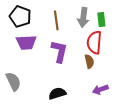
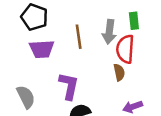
gray arrow: (83, 17) -> (109, 32), moved
brown line: (56, 20) -> (79, 37), moved
purple L-shape: (59, 51) -> (69, 86), moved

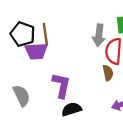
black pentagon: (34, 17) -> (23, 34), moved
brown line: (79, 37) -> (45, 34), moved

